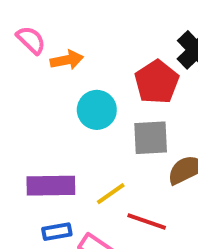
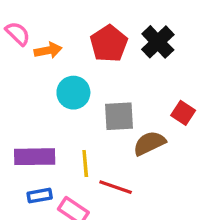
red pentagon: (157, 82) -> (109, 44), moved
yellow line: (111, 194) -> (85, 163), turned -60

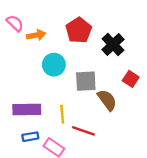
black cross: (158, 42) -> (113, 45), moved
brown semicircle: (149, 143) -> (107, 100), turned 80

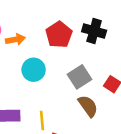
black cross: (113, 45) -> (94, 31), moved, turned -30
gray square: (86, 81) -> (80, 77), moved, turned -30

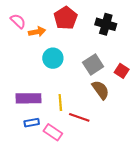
red pentagon: (59, 35) -> (66, 18), moved

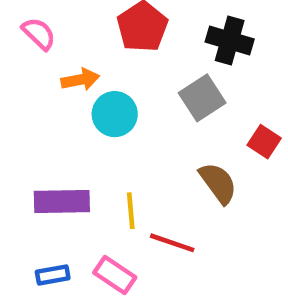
orange arrow: (37, 32) -> (80, 80), moved
gray square: (93, 64) -> (202, 98), moved
blue rectangle: (32, 123) -> (53, 275), moved

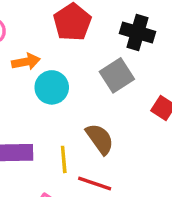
brown semicircle: (218, 183) -> (100, 139), moved

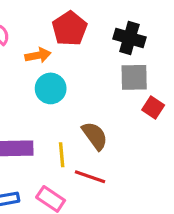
orange arrow: (26, 62) -> (38, 55), moved
gray square: (117, 75) -> (134, 77), moved, turned 32

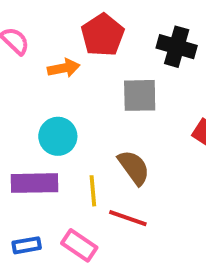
gray square: (134, 77) -> (140, 95), moved
cyan circle: (51, 88) -> (58, 136), moved

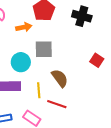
gray square: (140, 95) -> (44, 49), moved

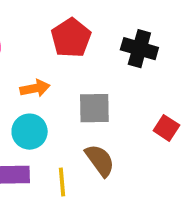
orange arrow: (24, 27) -> (35, 88), moved
gray square: (44, 49) -> (94, 108), moved

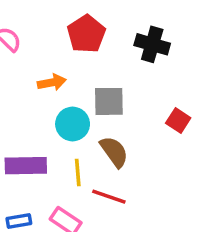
cyan circle: (30, 132) -> (73, 124), moved

